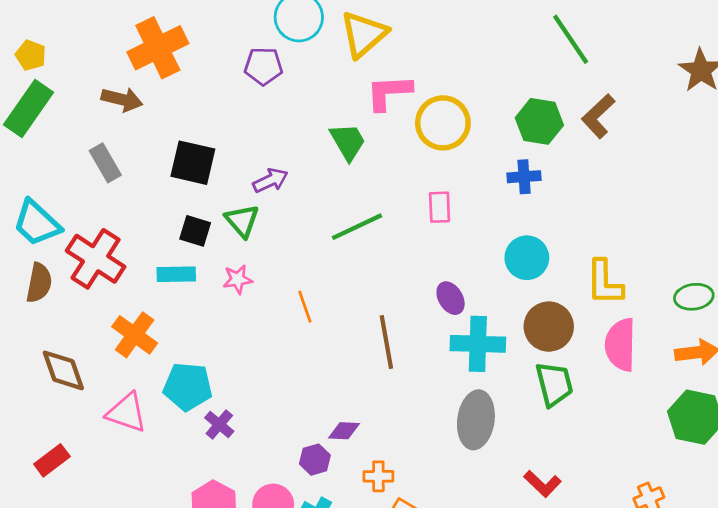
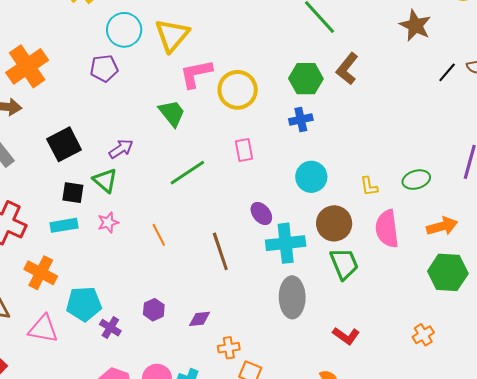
black square: (193, 163) -> (64, 144), turned -32
yellow L-shape: (604, 283) -> (369, 186), size x0.6
green ellipse: (694, 297) -> (416, 180), moved
purple hexagon: (315, 460) -> (154, 310), moved

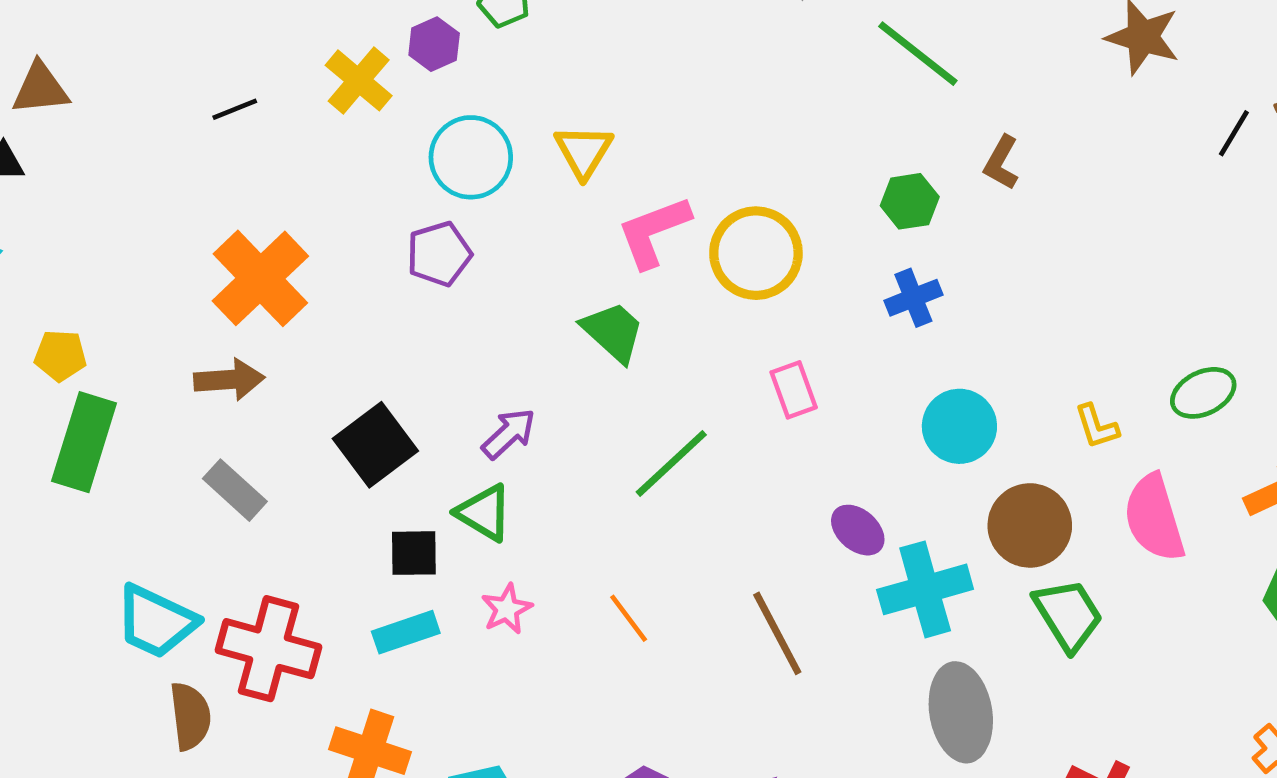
yellow triangle: (172, 35) -> (584, 151), size x0.7
brown L-shape: (347, 69) -> (1001, 163), size x0.7
green hexagon: (306, 79) -> (910, 201), size x0.7

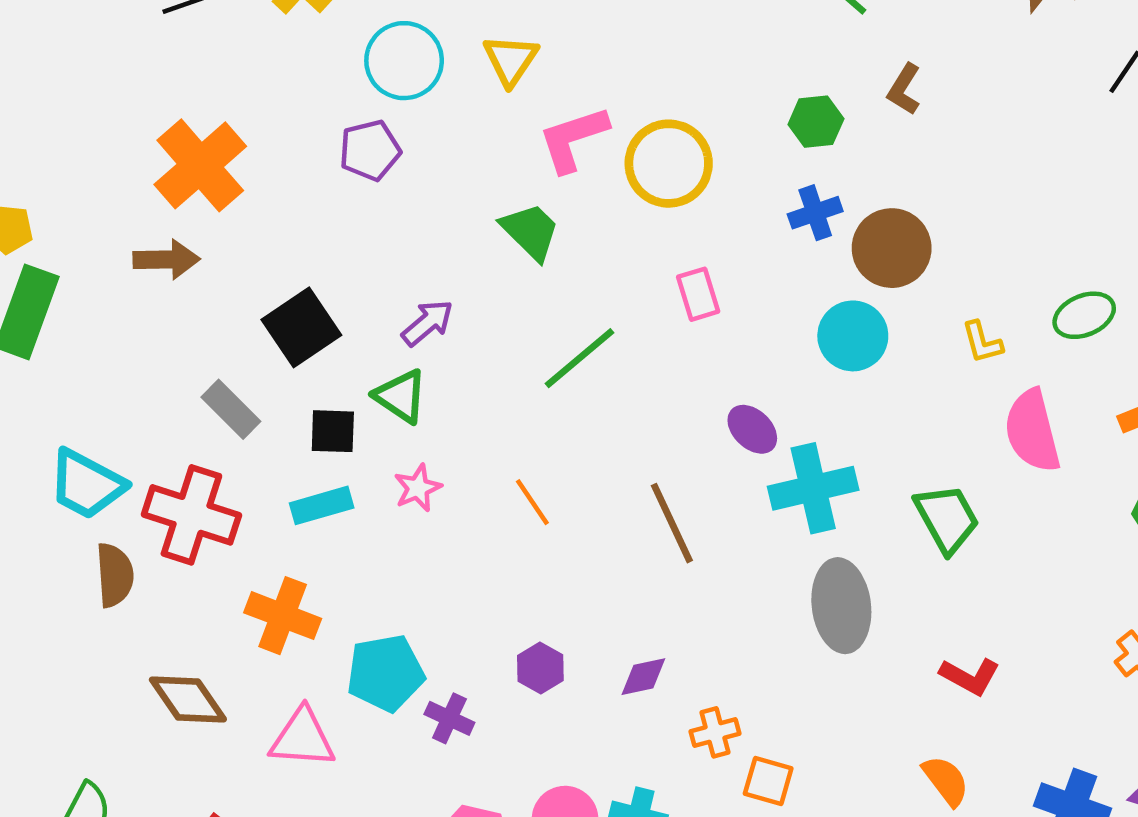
gray rectangle: (235, 490) -> (231, 409), moved
brown circle: (1030, 525) -> (892, 248), moved

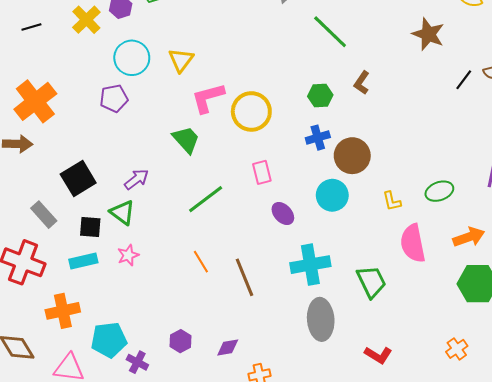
purple ellipse: (752, 429) -> (283, 214), moved
orange line: (532, 502) -> (201, 262), moved
orange cross: (283, 616) -> (63, 311), turned -36

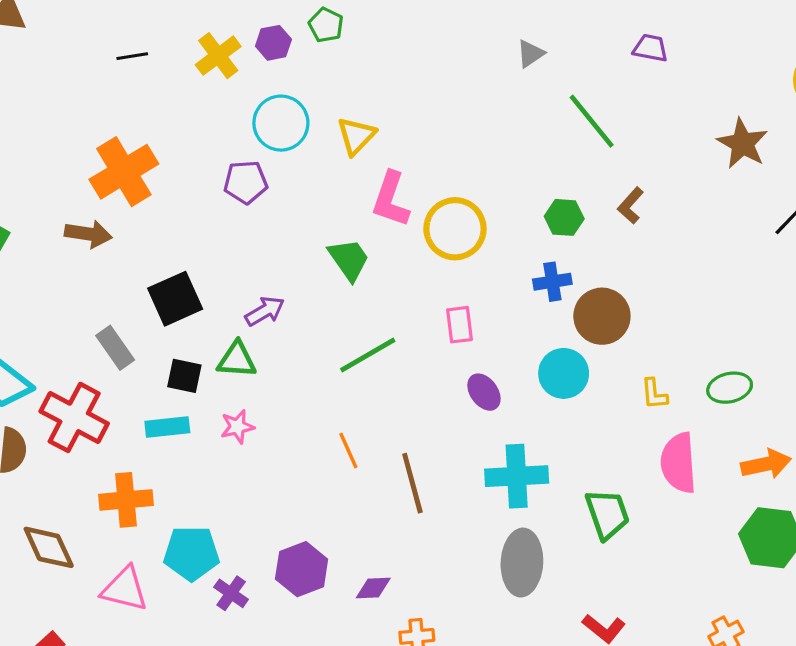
pink L-shape: (208, 98) -> (391, 199), turned -63
green triangle: (122, 213) -> (237, 360), turned -40
purple hexagon: (180, 341) -> (302, 569), size x1.5

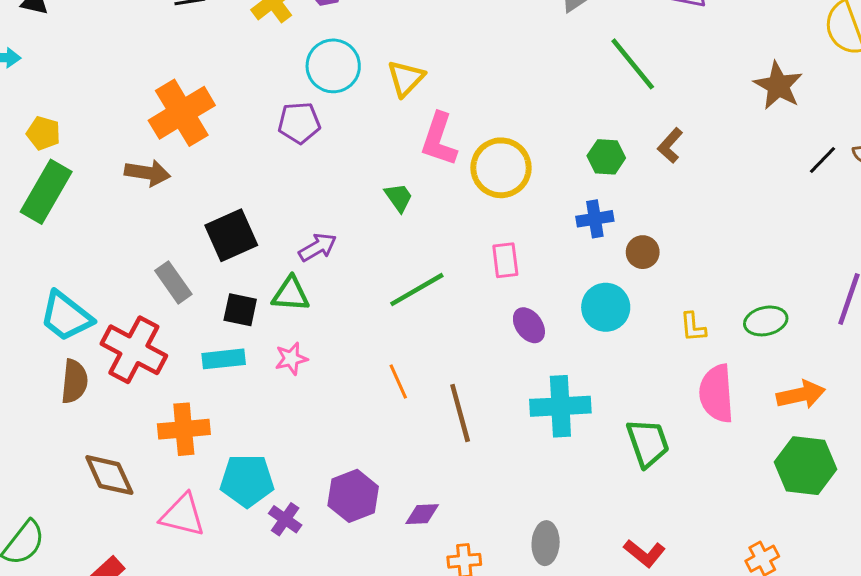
green trapezoid: (349, 259) -> (399, 197), size x0.7
brown circle: (602, 316) -> (643, 252), size x0.6
gray ellipse: (522, 563) -> (546, 543), moved, size x0.7

